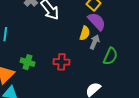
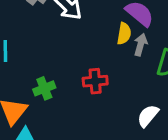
green cross: (28, 62) -> (44, 88), turned -32

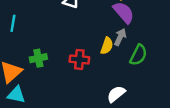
yellow semicircle: (124, 34) -> (107, 46), moved

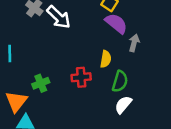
gray arrow: (120, 37) -> (134, 43), moved
green semicircle: (138, 55) -> (120, 81), moved

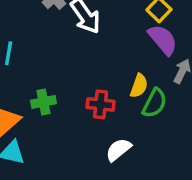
green semicircle: (120, 81) -> (155, 103), moved
white semicircle: (123, 105) -> (118, 150), moved

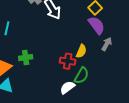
green semicircle: (155, 103) -> (81, 75), moved
red cross: (101, 104) -> (68, 61), moved

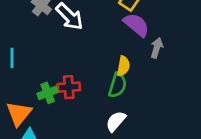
red cross: (68, 61) -> (69, 87), moved
green semicircle: (81, 75) -> (118, 85), moved

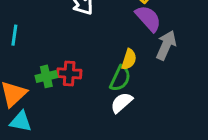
gray arrow: (157, 48) -> (166, 45), size x1.4
white semicircle: (116, 121) -> (122, 103), moved

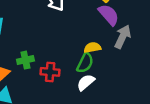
yellow semicircle: (129, 59) -> (92, 47), turned -119
red cross: (69, 73) -> (50, 72), moved

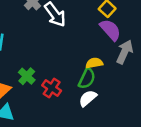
green cross: (25, 60) -> (27, 76), turned -35
red cross: (50, 72) -> (52, 88), turned 30

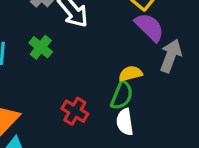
green cross: (27, 76) -> (41, 47), moved
white semicircle: (88, 98) -> (125, 122), turned -54

